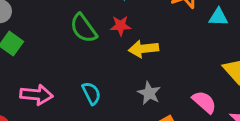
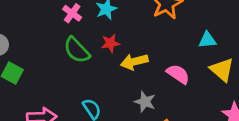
cyan triangle: (218, 17) -> (207, 40), moved
pink semicircle: (204, 102) -> (178, 74), moved

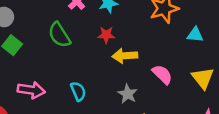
cyan triangle: (207, 40) -> (195, 35), moved
green semicircle: (77, 50) -> (59, 35), moved

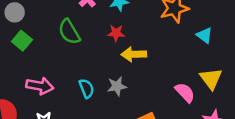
cyan triangle: (195, 35) -> (204, 35), turned 30
pink semicircle: (162, 74) -> (185, 92), moved
gray star: (128, 94) -> (117, 86), moved, turned 30

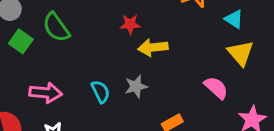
green semicircle: (69, 32) -> (56, 27), moved
yellow triangle: (211, 79) -> (241, 53), moved

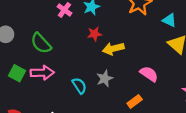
green square: (21, 41) -> (17, 73), moved
pink semicircle: (216, 88) -> (149, 74), moved
pink arrow: (46, 93) -> (42, 73), moved

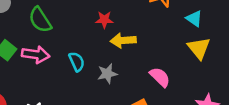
cyan semicircle: (79, 86) -> (77, 62), moved

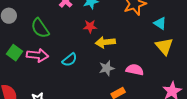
cyan semicircle: (77, 62) -> (70, 60), turned 77
gray star: (107, 74) -> (107, 68), moved
pink semicircle: (160, 77) -> (135, 70), turned -30

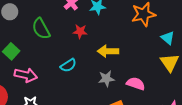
red star: (90, 26) -> (80, 31), moved
pink arrow: (37, 55) -> (26, 75), moved

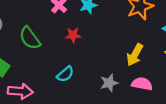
yellow arrow: (108, 51) -> (135, 55), moved, turned -54

